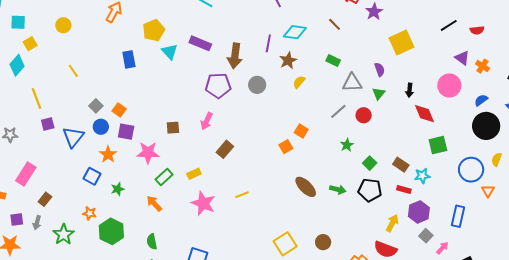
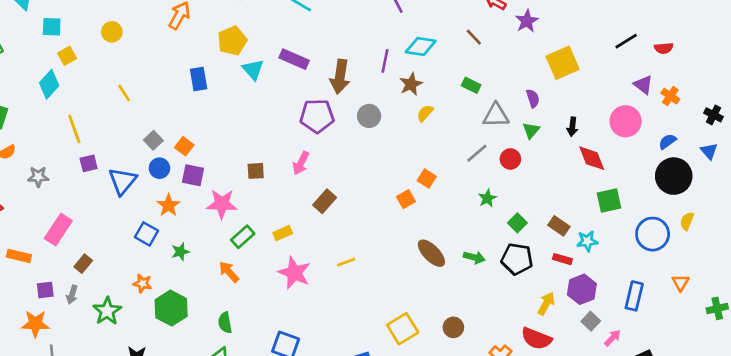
orange triangle: (488, 191) -> (681, 283), moved

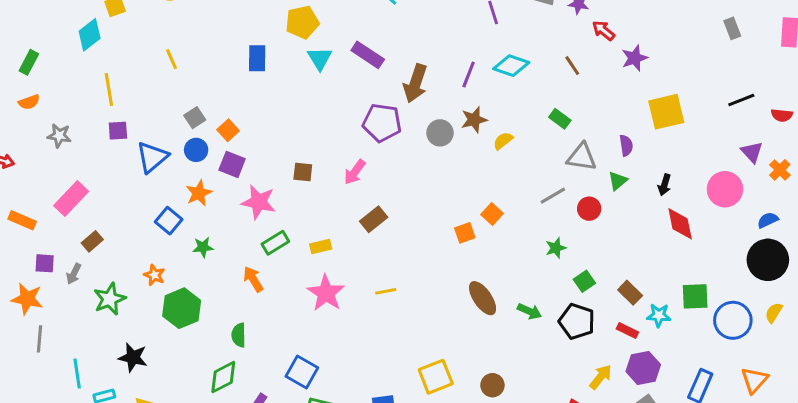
brown star: (411, 84) -> (474, 120), moved
green square: (609, 200) -> (695, 296), moved
orange triangle: (681, 283) -> (754, 380), size x1.4

